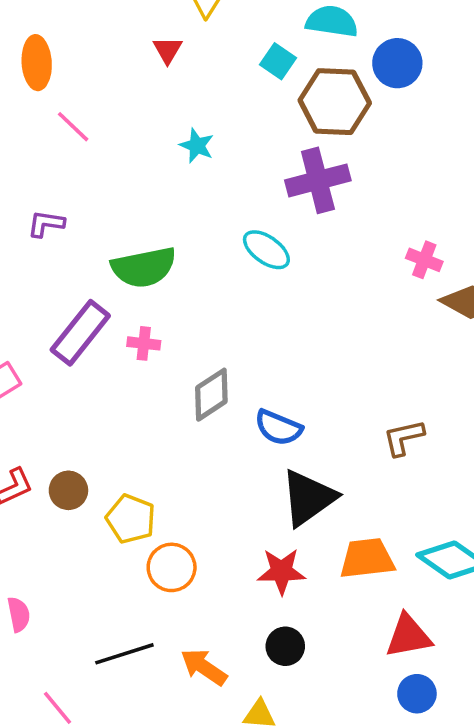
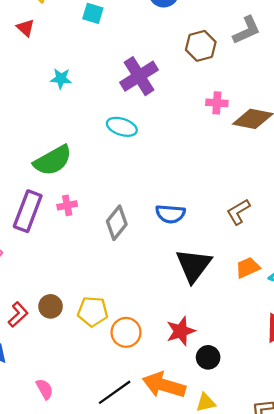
brown hexagon: (335, 102) -> (201, 46), moved, size x0.7
blue semicircle: (278, 428) -> (170, 214), moved
orange trapezoid: (367, 558) -> (248, 268), moved, size x0.7
red star: (281, 571) -> (181, 331), moved
orange arrow: (204, 667) -> (164, 385), size x1.4

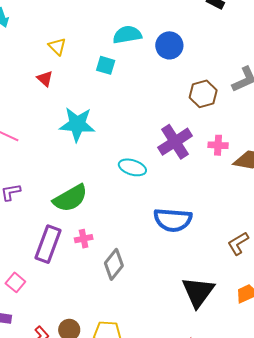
purple cross: (139, 76) -> (175, 142), moved
cyan star: (61, 79) -> (77, 124), size x1.8
blue semicircle: (170, 214) -> (173, 220), moved, size x1.4
gray diamond: (117, 223) -> (114, 264), moved

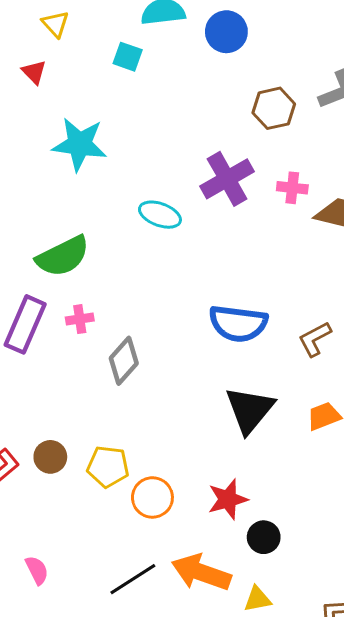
blue semicircle: (173, 220) -> (238, 323), moved

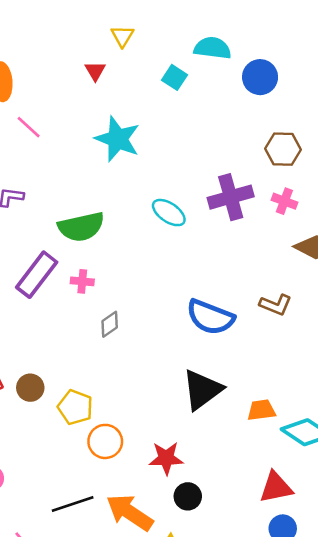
pink cross: (292, 188) -> (284, 201), moved
brown L-shape: (315, 339) -> (276, 305), moved, turned -144
gray diamond: (124, 361) -> (110, 324), size x0.7

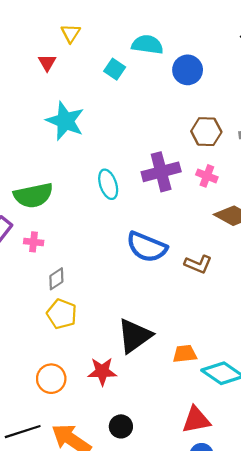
cyan ellipse: (169, 213) -> (108, 184), turned 36
blue semicircle: (210, 317) -> (147, 247), moved
yellow pentagon: (75, 407) -> (62, 314), moved
red star: (166, 458) -> (102, 371), moved

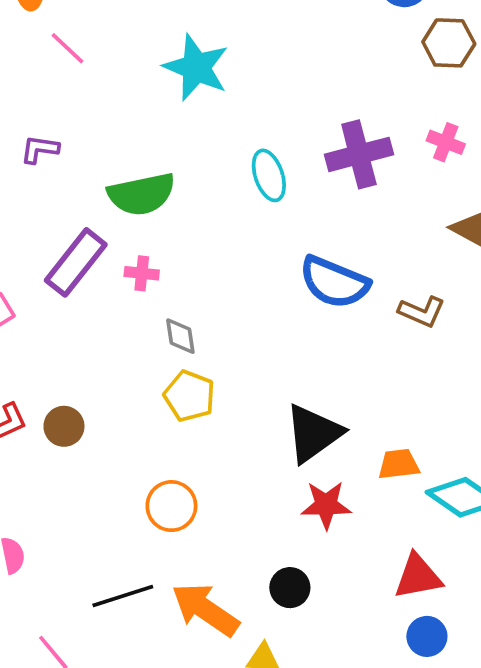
brown hexagon: (206, 132) -> (449, 43), moved
pink cross: (207, 176) -> (446, 142), moved
gray diamond: (56, 279) -> (180, 336), turned -65
red star: (102, 371) -> (326, 505), moved

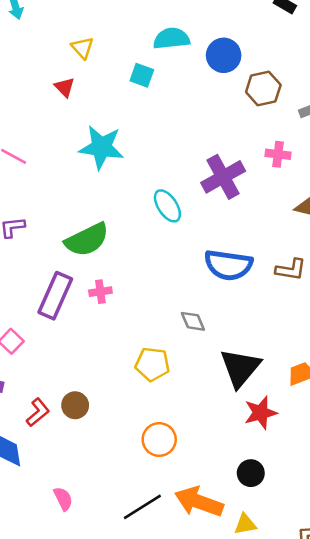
gray diamond: (180, 336) -> (193, 321), moved

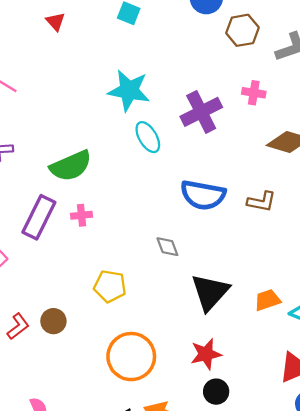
cyan star: (101, 147) -> (129, 91), moved
yellow pentagon: (152, 364) -> (110, 286), moved
red star: (261, 413) -> (206, 354), moved
orange circle: (159, 440) -> (131, 357), size x1.5

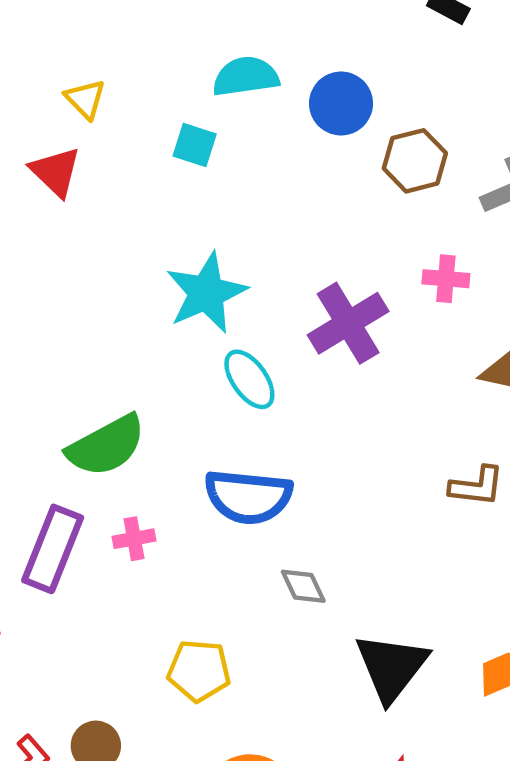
red triangle: (55, 22) -> (56, 172), size x1.4
cyan star: (129, 91) -> (206, 293), turned -30
blue semicircle: (203, 195) -> (248, 497), moved

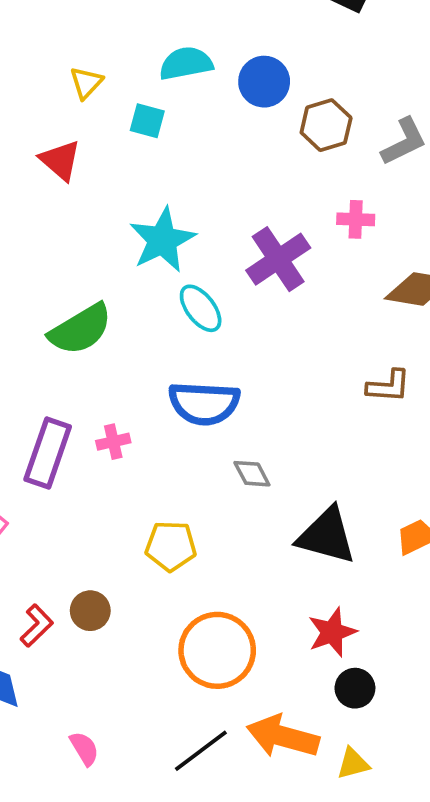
yellow triangle: (85, 99) -> (86, 83), moved, turned 30
red triangle: (56, 172) -> (60, 160), moved
green semicircle: (106, 446) -> (80, 329), moved
black triangle: (392, 667) -> (326, 536), turned -50

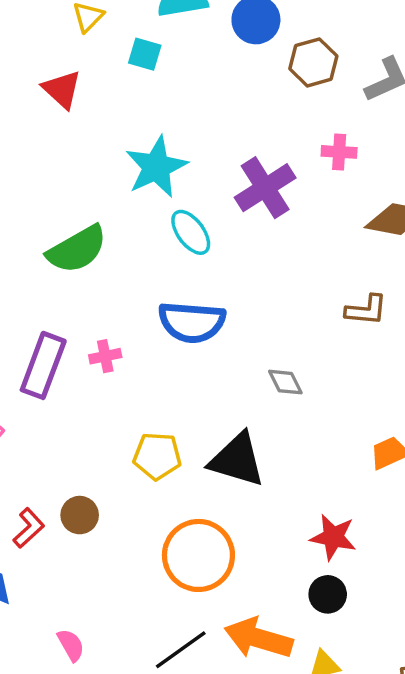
gray diamond: (252, 474) -> (285, 382), moved
black triangle: (326, 536) -> (237, 460), moved
red star: (332, 632) -> (333, 537), moved, turned 30

